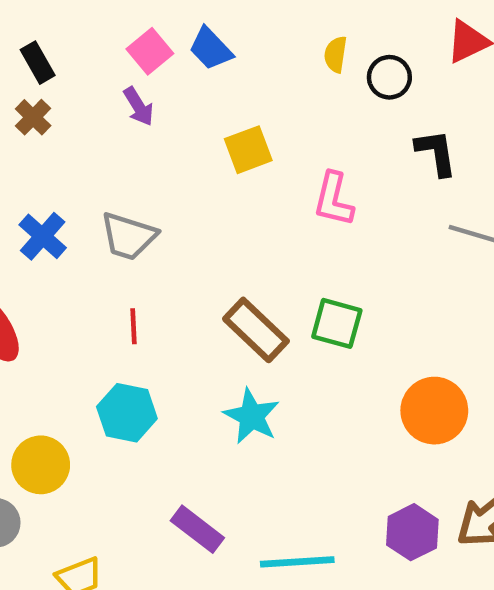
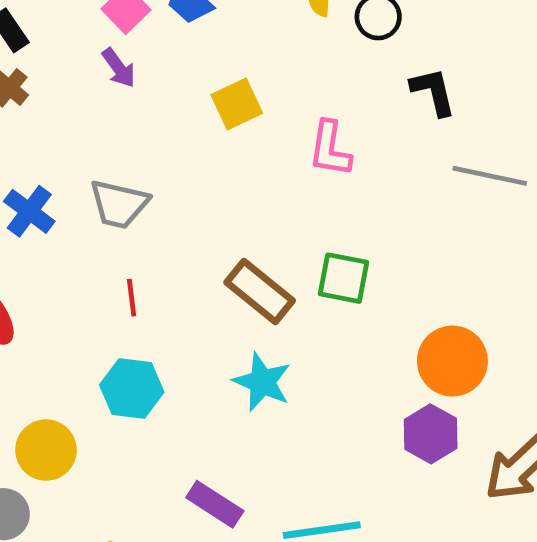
purple hexagon: (412, 532) -> (431, 434), moved

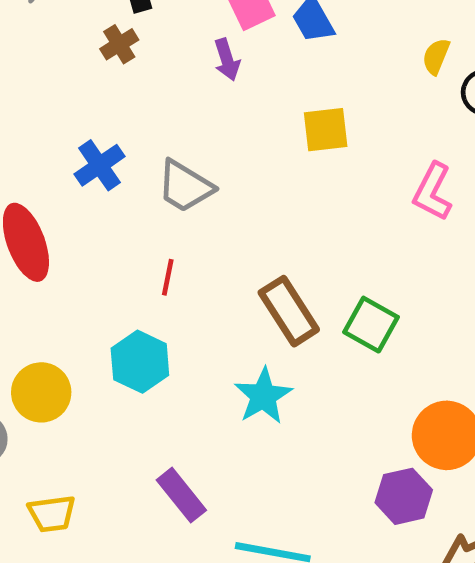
pink L-shape: (330, 149) -> (433, 192), moved

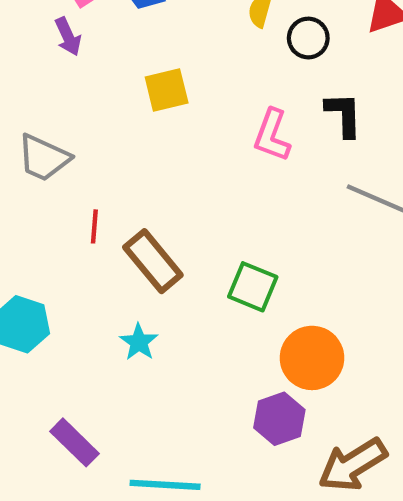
red line: (168, 277) -> (94, 226), moved
green square: (371, 325) -> (253, 287), moved
cyan star: (263, 396) -> (139, 342), size x0.7

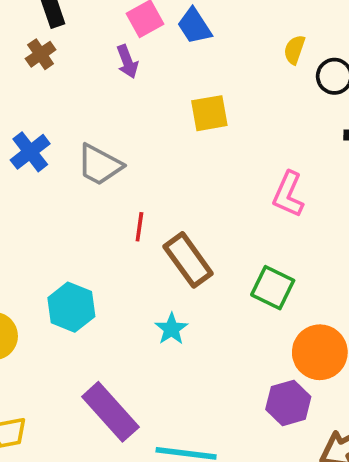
pink L-shape: (272, 135) -> (288, 194), moved
purple rectangle: (75, 442) -> (110, 412), size x1.4

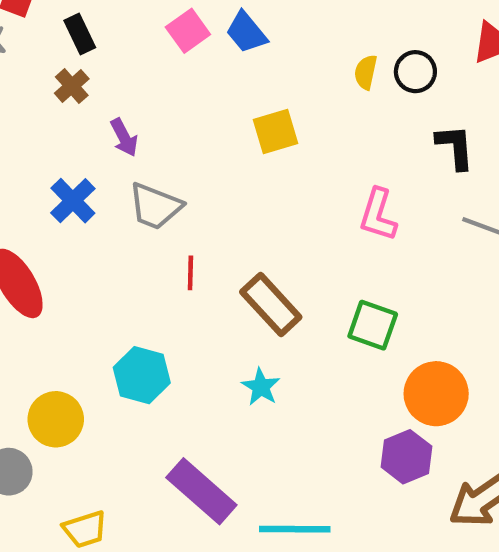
yellow semicircle: (294, 50) -> (366, 72), moved
purple arrow: (127, 62) -> (124, 137), moved
red line: (139, 227) -> (190, 273), moved

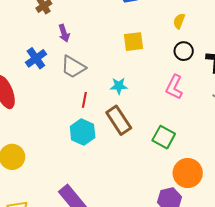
black circle: (415, 72) -> (184, 51), moved
cyan hexagon: (142, 375) -> (83, 132), moved
cyan star: (261, 387) -> (119, 86), moved, turned 30

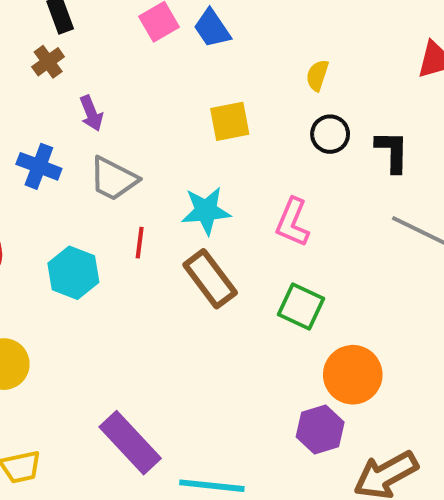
blue cross: (36, 58) -> (39, 166), turned -30
cyan star: (119, 86) -> (206, 211), size x1.4
pink L-shape: (174, 87) -> (293, 222), moved
cyan hexagon: (83, 132) -> (73, 273), moved

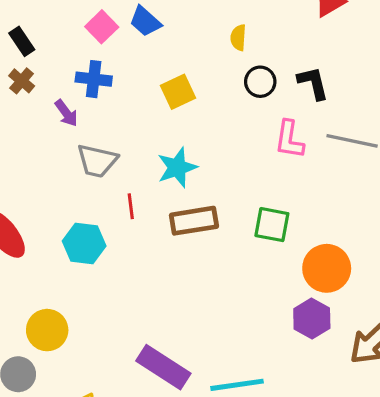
blue cross: (39, 166) -> (94, 79), moved
pink L-shape: (293, 222) -> (289, 139), moved
brown rectangle: (210, 279) -> (194, 221), turned -48

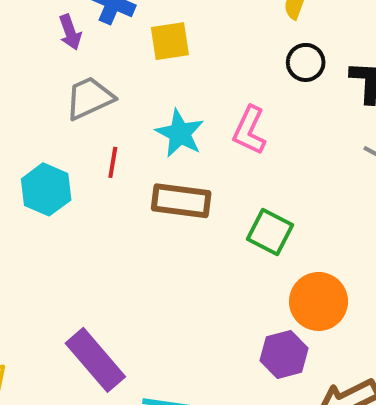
yellow square: (178, 92) -> (170, 41), moved
pink L-shape: (289, 139) -> (249, 130), moved
gray trapezoid: (97, 161) -> (89, 98), turned 126
cyan star: (177, 168) -> (180, 133), turned 30

